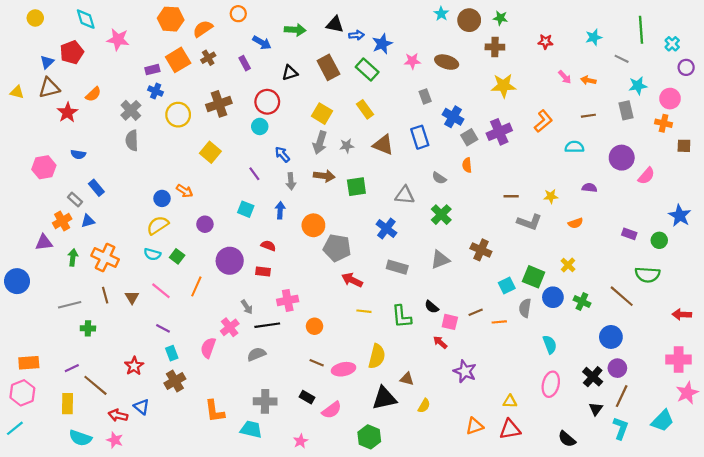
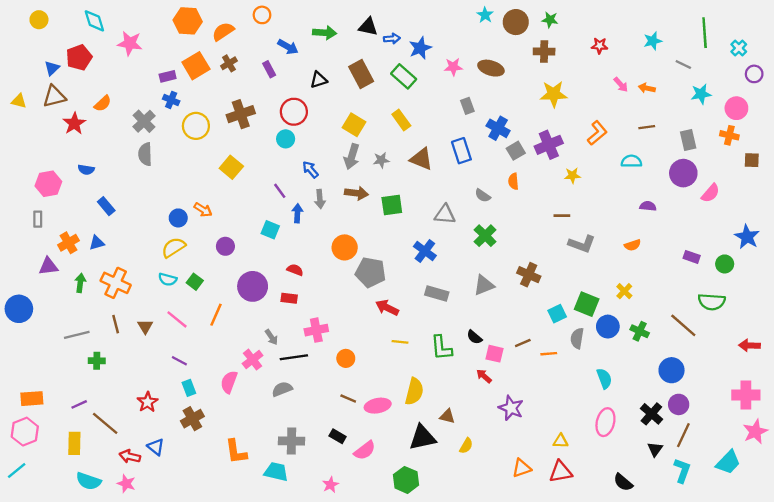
gray rectangle: (626, 110) -> (688, 140), moved
yellow star: (551, 196) -> (572, 175), moved
gray rectangle: (75, 200) -> (38, 219), moved, turned 48
blue arrow: (280, 210) -> (297, 213), moved

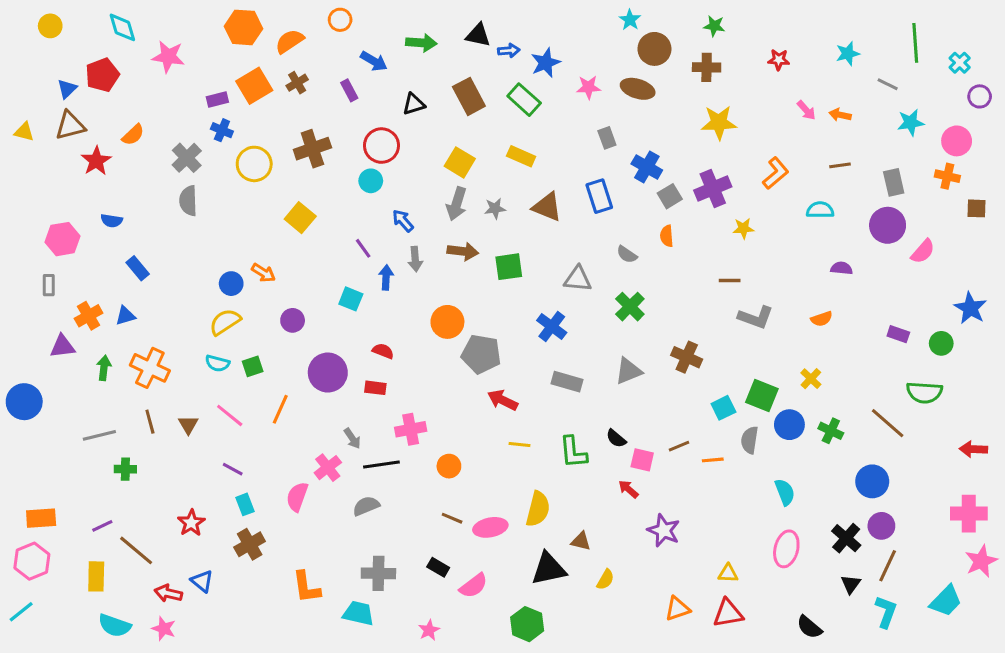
brown circle: (516, 22) -> (654, 49), moved
yellow rectangle: (401, 120) -> (521, 156), turned -30
green square: (195, 282) -> (253, 366), turned 35

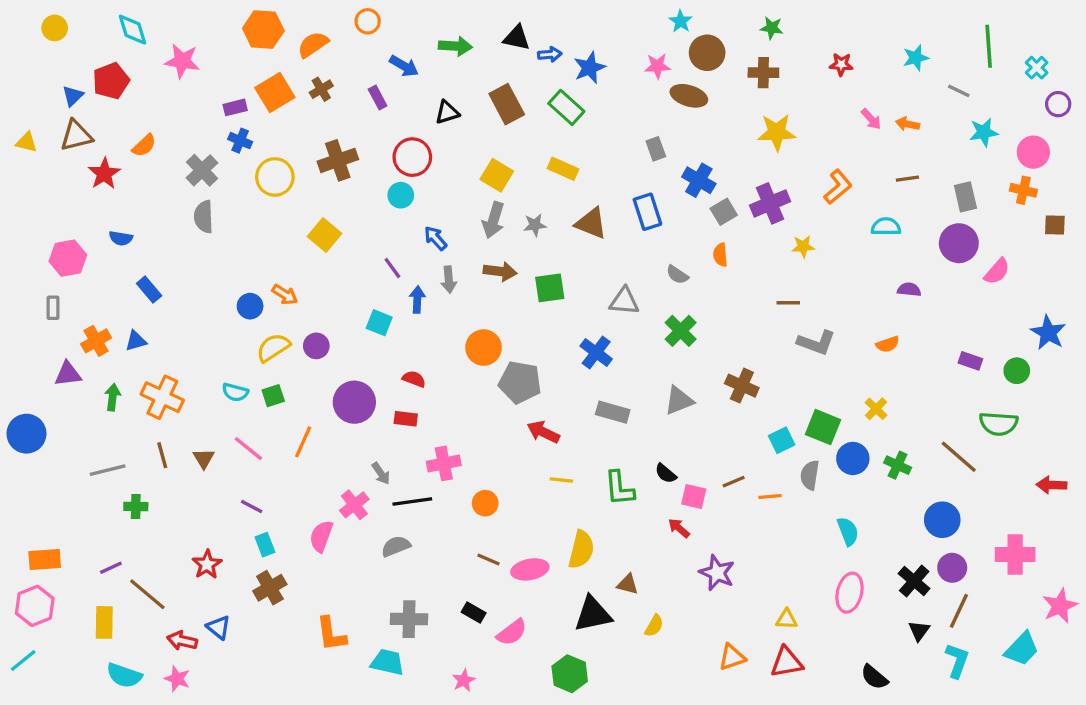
pink star: (589, 87) -> (657, 66), moved
yellow semicircle: (225, 322) -> (273, 348), moved
pink cross: (969, 514) -> (1015, 555), moved

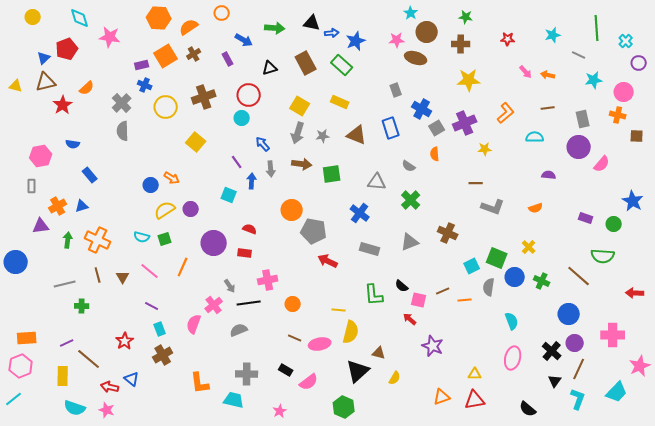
yellow line: (561, 480) -> (339, 310), moved
black triangle: (593, 614) -> (358, 371), turned -30

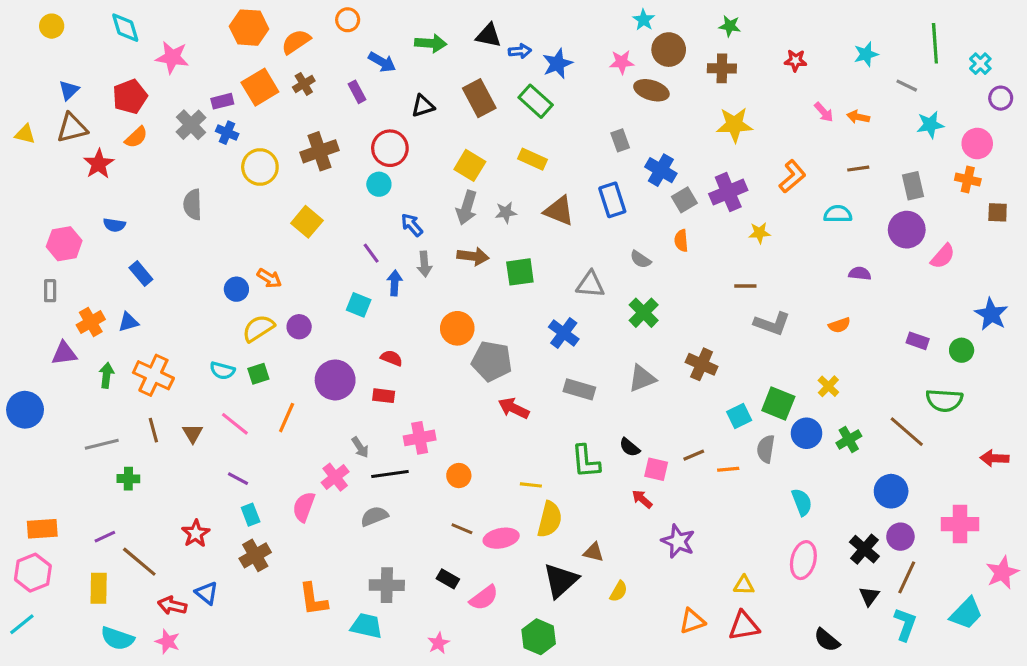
red pentagon: (67, 49) -> (130, 97), moved
gray cross: (122, 103) -> (191, 125), moved
green cross: (542, 281) -> (849, 439), turned 35

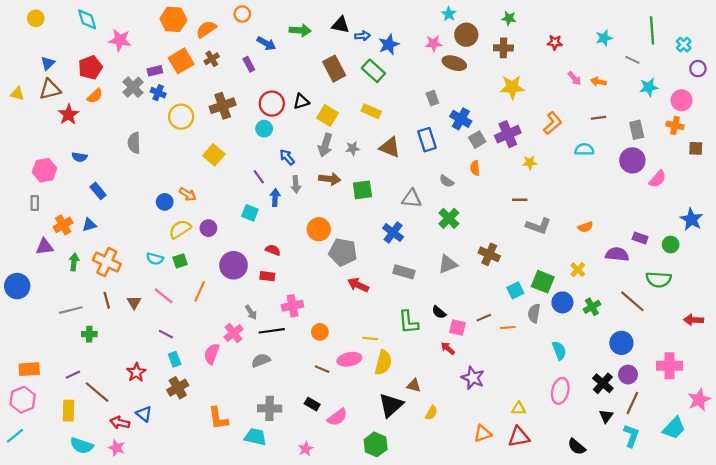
black triangle: (423, 106) -> (301, 101), moved
purple semicircle: (860, 273) -> (617, 254), moved, size x1.5
pink ellipse: (501, 538) -> (349, 359), moved

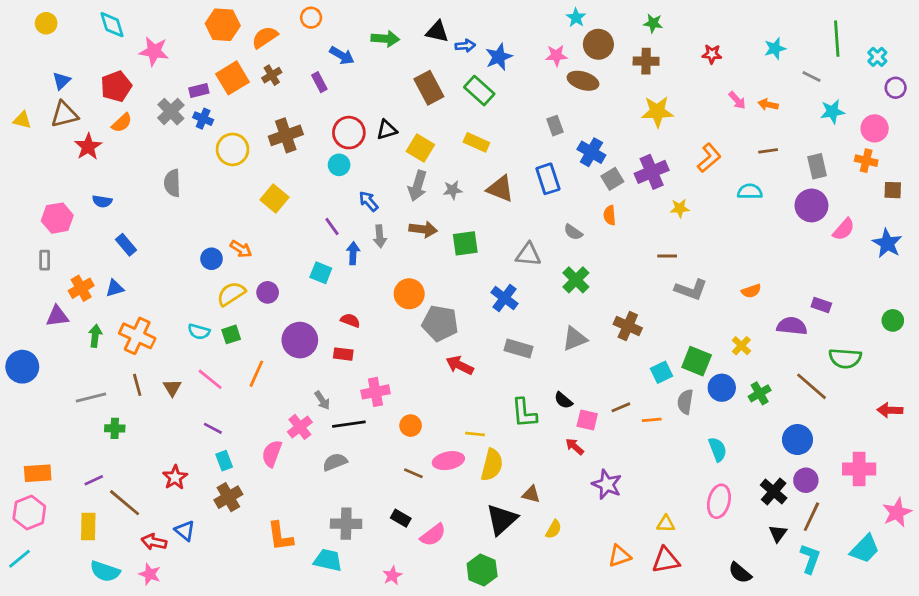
blue star: (691, 219) -> (887, 243), moved
green circle: (671, 245) -> (893, 320), moved

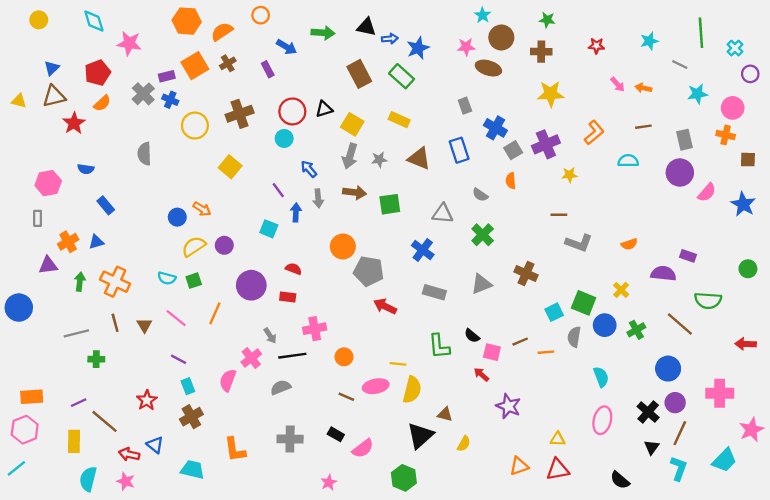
cyan trapezoid: (328, 560) -> (193, 470), moved
cyan semicircle: (105, 571) -> (88, 479), turned 85

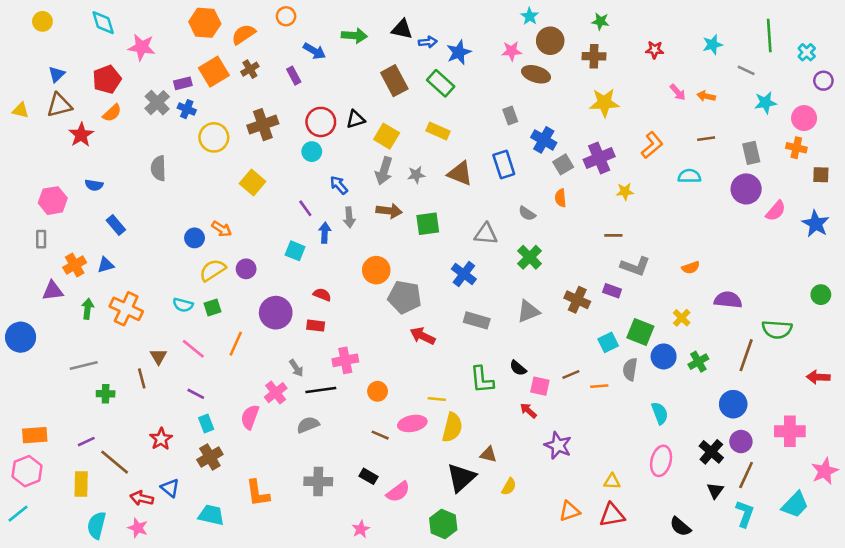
purple rectangle: (688, 256) -> (612, 291), moved
brown line: (115, 323) -> (142, 378), moved
brown line: (680, 324) -> (746, 355), turned 68

